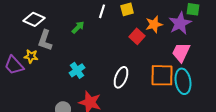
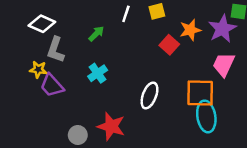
purple trapezoid: (14, 65) -> (52, 86), moved
cyan cross: (77, 70) -> (98, 73), moved
cyan ellipse: (183, 81) -> (206, 116), moved

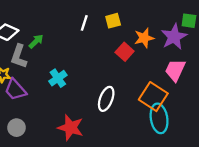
green arrow: (96, 34) -> (36, 41), moved
orange square: (200, 93) -> (153, 97), turned 32
gray circle: (78, 135) -> (16, 128), moved

